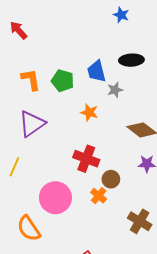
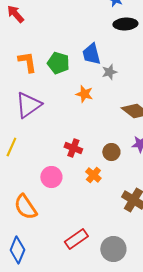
black ellipse: (131, 60) -> (125, 24), moved
red cross: (86, 159) -> (73, 148), moved, size x0.7
brown circle: (111, 179) -> (111, 152), moved
pink circle: (55, 198) -> (51, 177), size x0.7

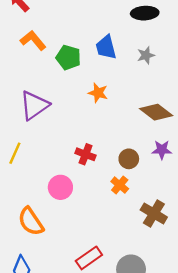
orange L-shape: (27, 62) -> (33, 40), moved, turned -30
gray star: (109, 72) -> (146, 55), moved
orange cross: (93, 175) -> (120, 185), moved

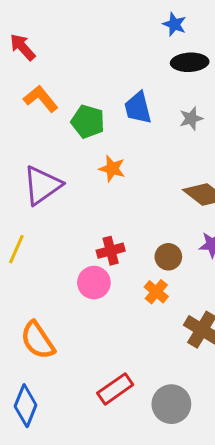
orange star: (98, 93) -> (112, 169), moved
red cross: (85, 154) -> (111, 251), turned -36
pink circle: (60, 187) -> (94, 283), moved

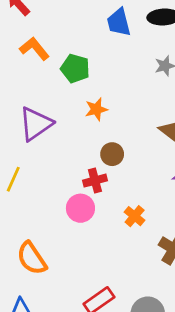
blue trapezoid: (138, 108) -> (119, 22), moved
orange star: (112, 169) -> (96, 109), turned -30
brown circle: (168, 257) -> (112, 154), moved

